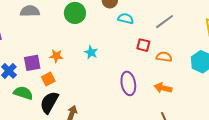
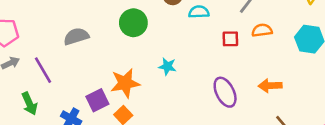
orange star: (56, 56) -> (125, 83), size x1.6
orange semicircle: (164, 57) -> (262, 30), moved

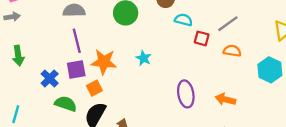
red square: (230, 39) -> (202, 38), moved
purple line: (43, 70) -> (77, 41), moved

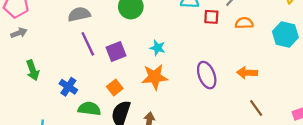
orange star: (104, 62) -> (155, 77), moved
purple square: (76, 69) -> (116, 51), moved

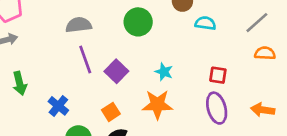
red square: (211, 17) -> (218, 75), moved
purple square: (116, 51) -> (116, 71), turned -30

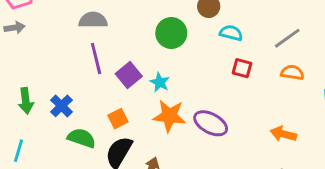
green circle: (138, 22) -> (171, 33), moved
cyan star: (164, 72) -> (160, 82), moved
red square: (218, 75) -> (242, 68), moved
green arrow: (20, 83) -> (26, 101), moved
purple ellipse: (217, 108) -> (211, 123), moved, turned -52

